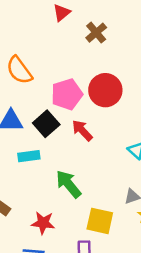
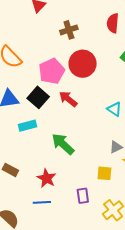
brown cross: (96, 33) -> (69, 30), moved, turned 30
yellow square: (100, 221) -> (104, 173), moved, size x0.7
red star: (43, 223) -> (47, 178), turned 30

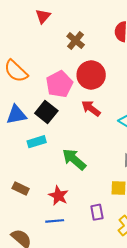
brown cross: (69, 30) -> (76, 40), turned -30
red arrow: (68, 99) -> (91, 108), moved

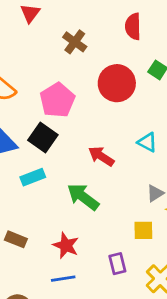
red circle: (91, 75) -> (117, 83), moved
red arrow: (91, 108) -> (101, 156), moved

